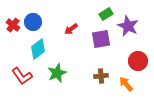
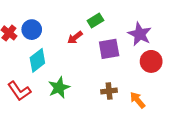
green rectangle: (106, 14) -> (95, 20), moved
red circle: (138, 61) -> (151, 61), moved

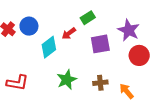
cyan diamond: (37, 60) -> (49, 47), moved
green star: (59, 88) -> (67, 80), moved
red L-shape: (19, 91) -> (17, 83), turned -45

